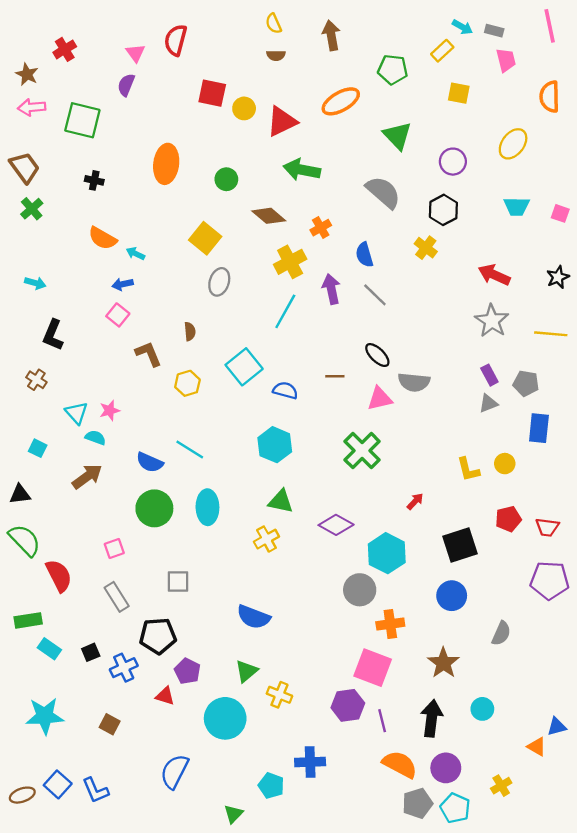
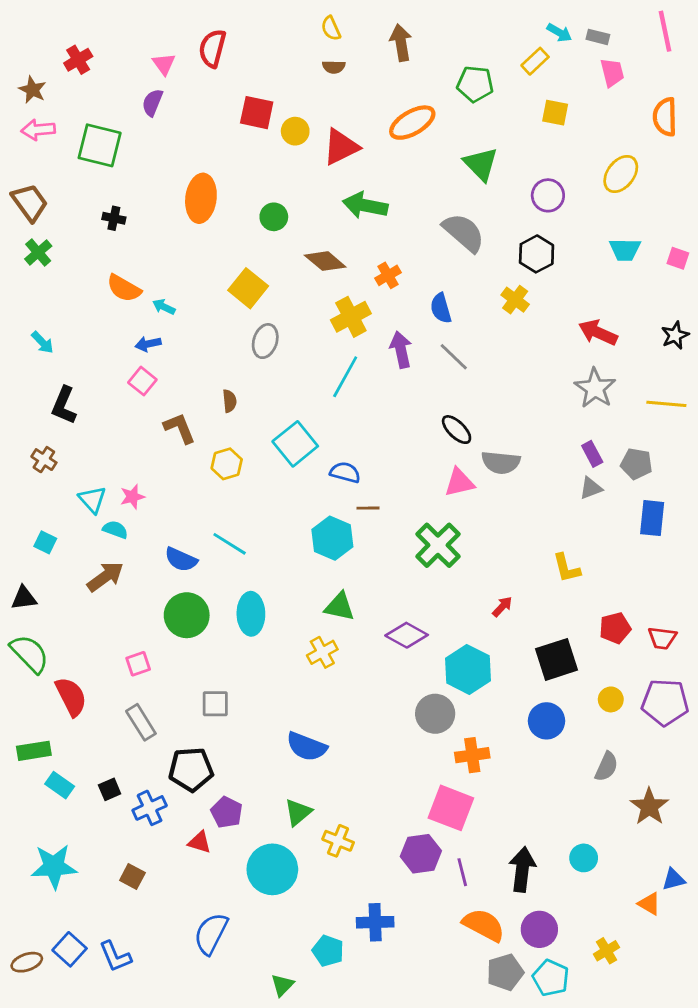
cyan arrow: (35, 283) -> (42, 342), turned 30
brown line: (335, 376) -> (368, 508), moved
yellow circle: (505, 464) -> (611, 699), moved
brown star: (443, 663) -> (649, 807), moved

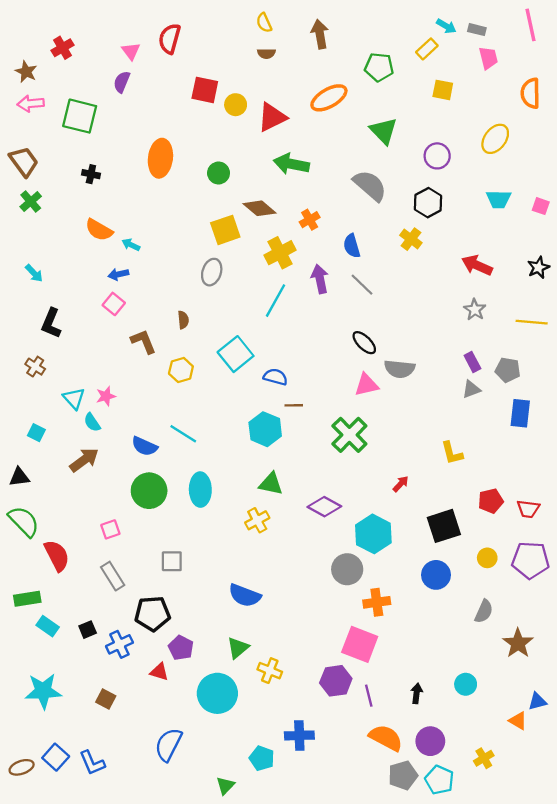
yellow square: (248, 288) -> (225, 230), moved, turned 32
gray star: (595, 388) -> (475, 310), size x0.7
cyan semicircle: (115, 530) -> (92, 422), turned -144
black arrow: (522, 869) -> (417, 693), size x0.6

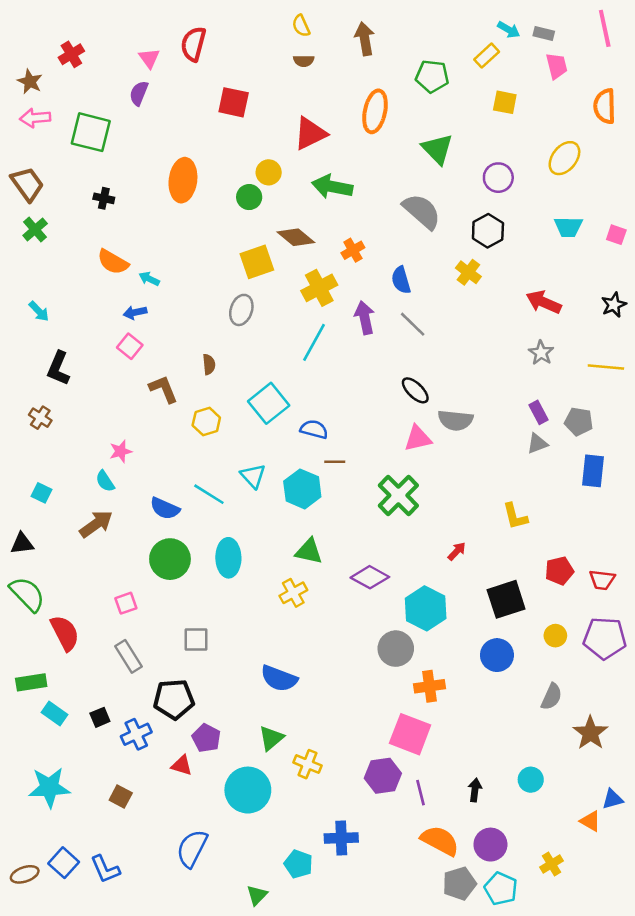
orange ellipse: (329, 98) -> (375, 111), turned -48
yellow circle: (236, 105) -> (269, 172), moved
cyan triangle: (74, 398) -> (253, 476), moved

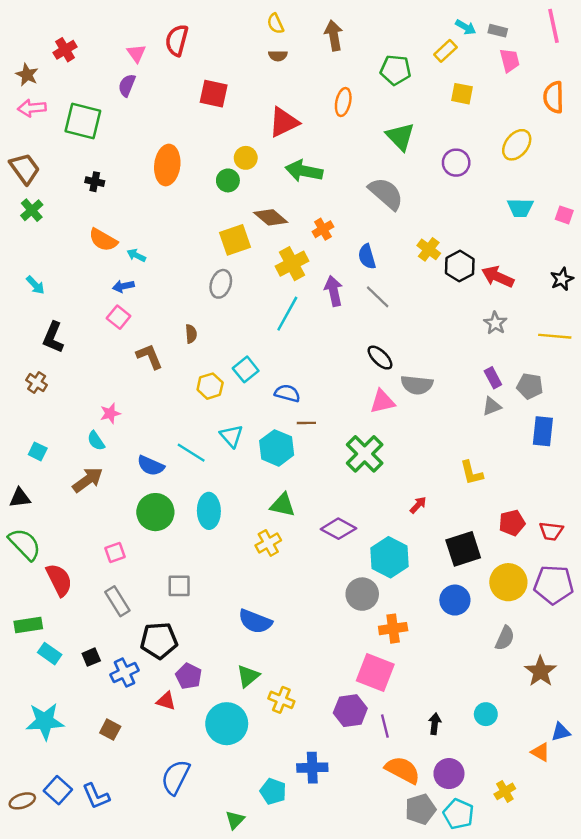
orange ellipse: (375, 111) -> (343, 102), size x0.7
black hexagon: (488, 231) -> (460, 266), moved
cyan square: (269, 403) -> (246, 369), size x0.7
yellow hexagon: (206, 422) -> (210, 386), moved
yellow circle: (555, 636) -> (508, 582), size x1.8

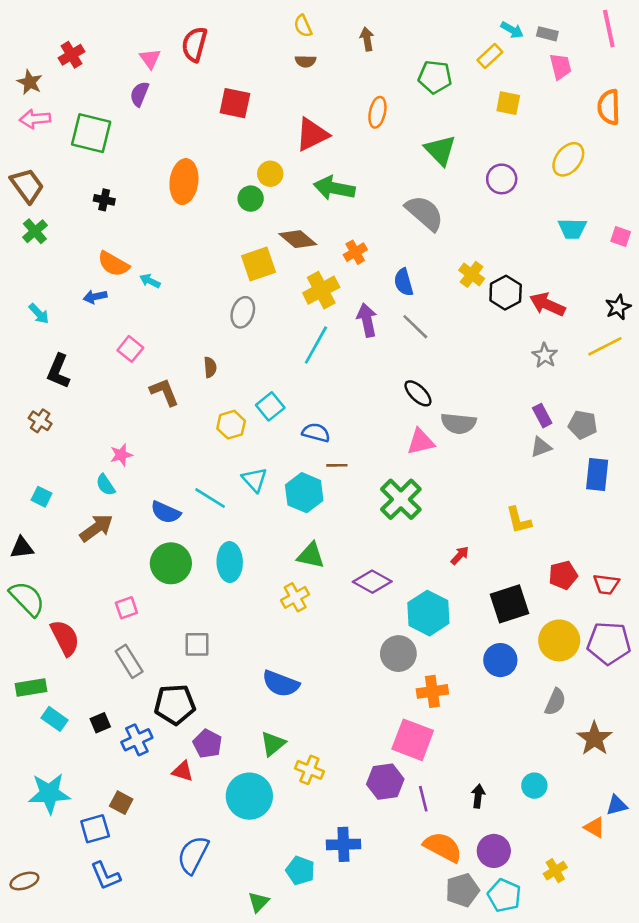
brown arrow: (334, 35) -> (367, 39), size x0.7
blue arrow: (123, 286) -> (95, 297), moved
yellow line: (555, 336) -> (605, 346), moved, turned -32
blue square: (58, 790) -> (95, 829), moved, turned 32

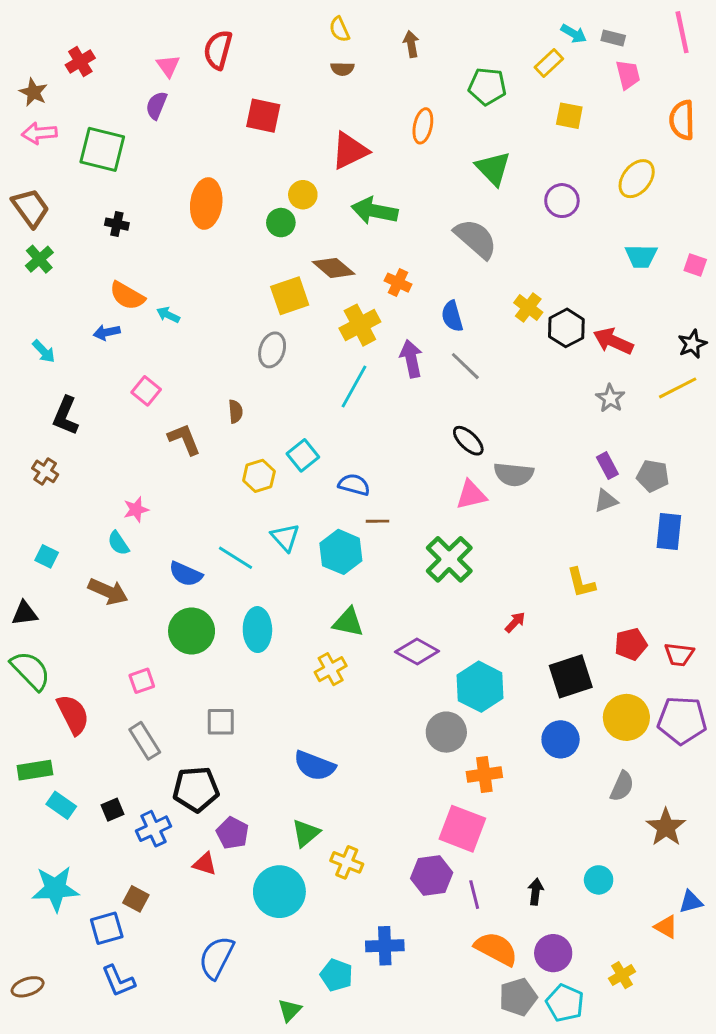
orange cross: (355, 252) -> (398, 283), turned -35
brown arrow: (96, 528) -> (108, 591), turned 60

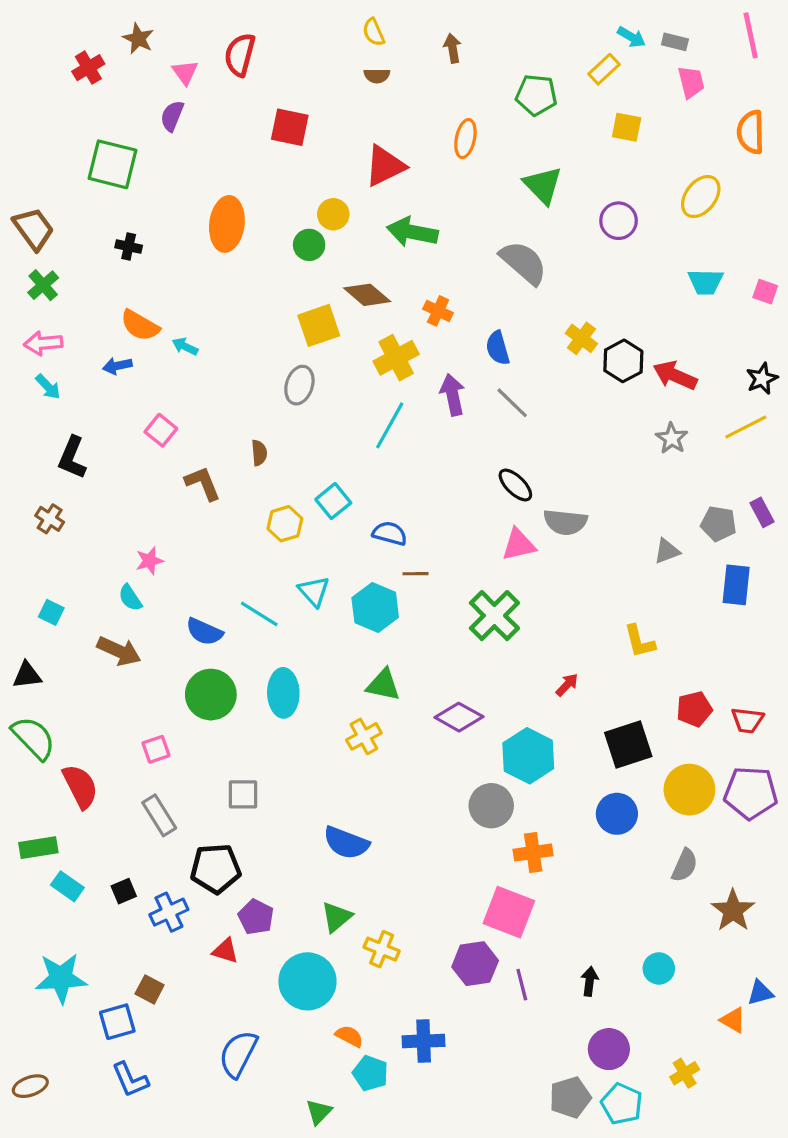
brown star: (33, 92) -> (138, 39), moved
pink arrow: (39, 133) -> (43, 343), moved
purple rectangle: (607, 466) -> (762, 512), moved
orange semicircle: (496, 949) -> (349, 1036), moved, size x0.6

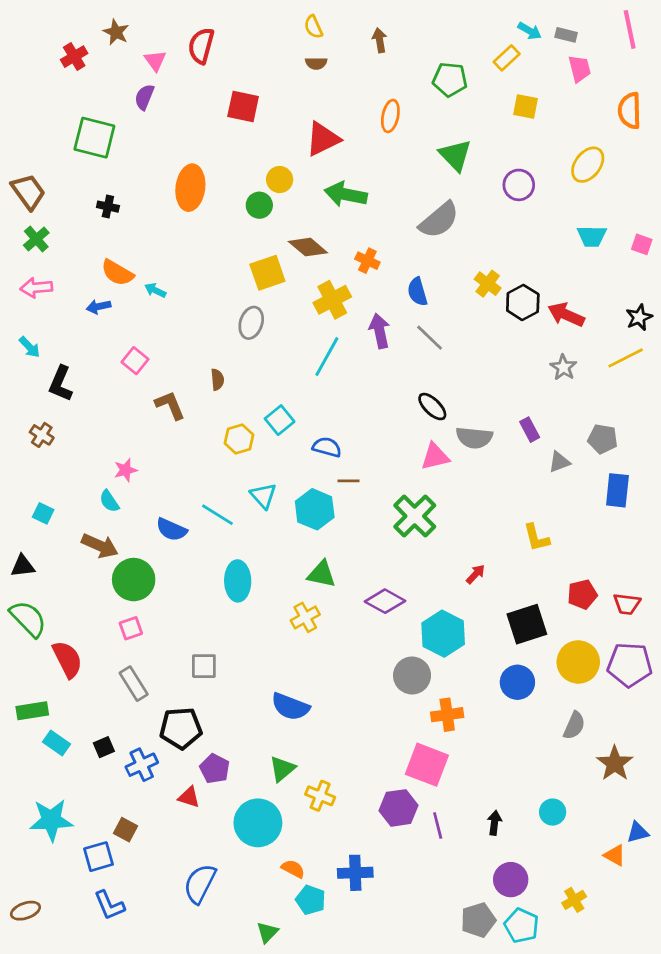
gray semicircle: (523, 263) -> (439, 220), turned 99
cyan arrow: (48, 387) -> (30, 347), moved
purple rectangle: (762, 512) -> (530, 430), moved
green circle: (211, 695) -> (134, 580), moved

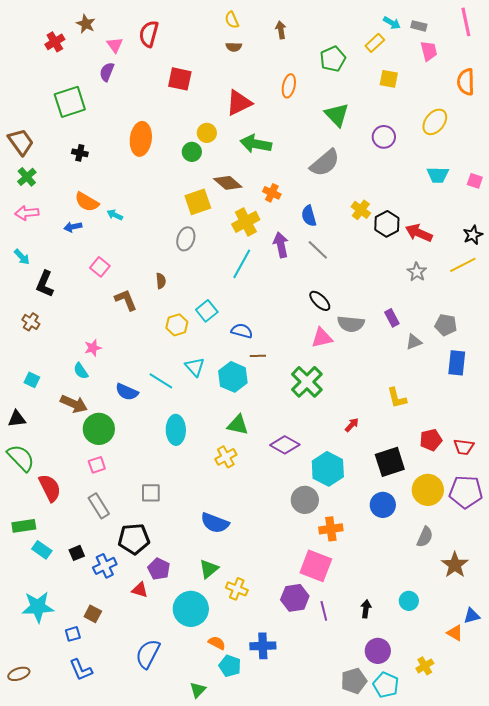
green pentagon: (450, 79) -> (333, 59), turned -30
green square: (94, 138) -> (70, 102), turned -32
blue square: (98, 857) -> (73, 634), size x0.7

